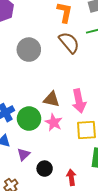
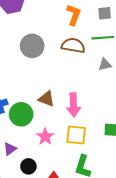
brown semicircle: (69, 43) -> (73, 45), turned -50
pink star: (54, 122) -> (45, 137), moved

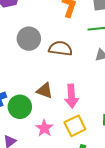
brown semicircle: (73, 45) -> (60, 48), moved
yellow square: (76, 135) -> (75, 126), turned -30

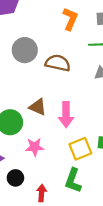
yellow square: (75, 126) -> (80, 149), moved
pink star: (44, 128) -> (35, 147), turned 30

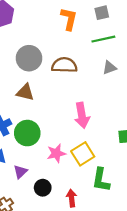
brown triangle: (38, 107) -> (25, 92), moved
yellow square: (80, 149) -> (83, 154), moved

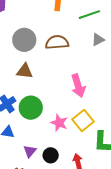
pink star: (56, 153) -> (59, 123), turned -30
purple triangle: (20, 172) -> (30, 151), moved

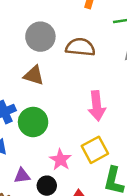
pink star: (59, 123) -> (60, 160), moved
purple triangle: (30, 151) -> (22, 176), turned 32

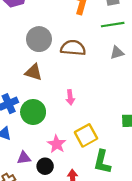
pink arrow: (97, 106) -> (70, 97), moved, size x0.6

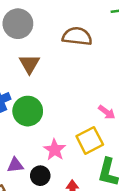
gray circle: (39, 39) -> (18, 24), moved
brown triangle: (33, 72) -> (29, 64), turned 42
pink arrow: (70, 97) -> (107, 112), moved, turned -48

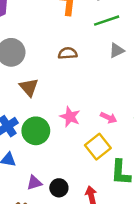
brown semicircle: (77, 36) -> (68, 53), size x0.7
pink star: (55, 150) -> (70, 117), moved

